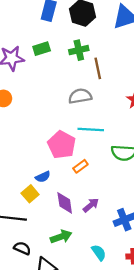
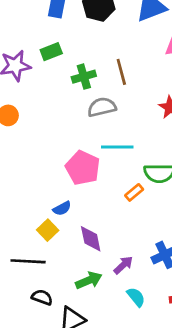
green cross: (79, 50) -> (84, 77), moved
orange rectangle: (80, 166) -> (134, 192), moved
purple arrow: (91, 205) -> (123, 265), moved

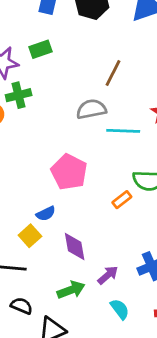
brown line: (121, 72) -> (113, 73), turned 40
green cross: (84, 77) -> (19, 95), moved
cyan line: (117, 147) -> (123, 131), moved

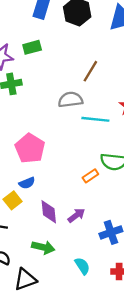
pink pentagon: (69, 172) -> (30, 148), moved
purple arrow: (108, 275) -> (76, 215), moved
green arrow: (71, 290) -> (43, 247), turned 30

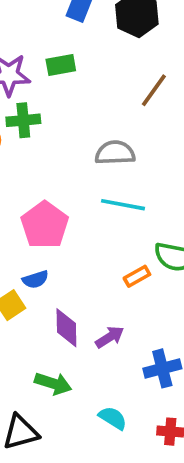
brown line: (90, 71) -> (154, 90), moved
cyan line: (95, 119) -> (123, 205), moved
cyan semicircle: (82, 266) -> (113, 418), turned -30

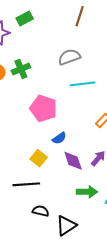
green cross: (23, 120) -> (21, 69), moved
blue semicircle: (35, 279) -> (59, 138), moved
green arrow: (53, 383) -> (87, 192), moved

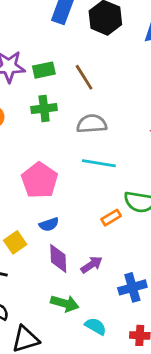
brown line: (80, 16) -> (84, 77), moved, turned -66
green rectangle: (25, 18) -> (44, 70), moved
green cross: (21, 69) -> (44, 109), moved

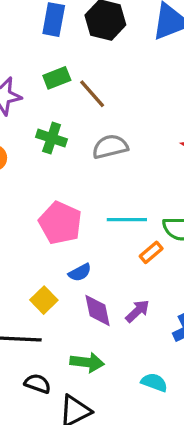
green rectangle: (44, 70) -> (57, 78), moved
green cross: (44, 109) -> (52, 138), turned 35
cyan line: (99, 163) -> (127, 220), moved
green arrow: (65, 303) -> (87, 362), moved

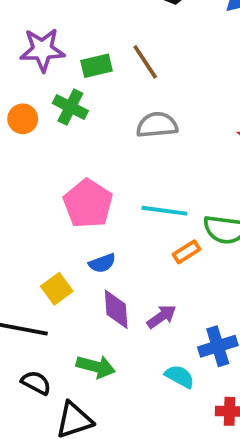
green rectangle: (57, 78) -> (96, 66), moved
green cross: (52, 138) -> (70, 107), moved
cyan semicircle: (154, 382) -> (180, 376), moved

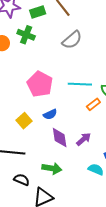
gray semicircle: (157, 125) -> (72, 40), turned 150
yellow square: (57, 289) -> (24, 121), moved

